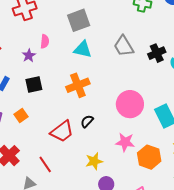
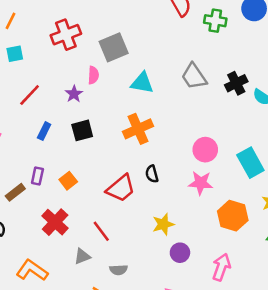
gray square: (79, 20) -> (114, 47), moved
pink circle: (130, 104) -> (205, 150), size x0.7
orange square: (21, 116) -> (68, 181), moved
black semicircle: (87, 121) -> (152, 174), turned -56
pink star: (125, 142) -> (201, 183), moved

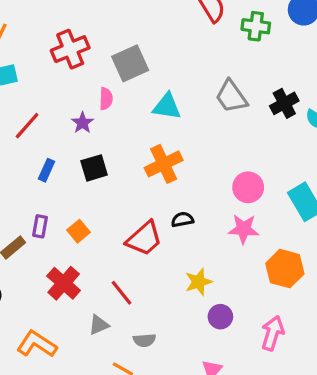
black semicircle: (152, 174) -> (182, 220), turned 96

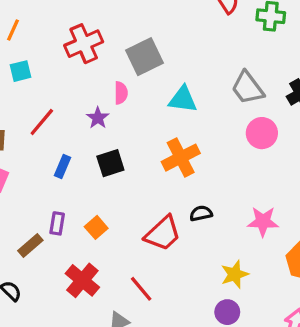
pink circle: (248, 187) -> (262, 133), moved
yellow star: (199, 282) -> (235, 274), moved
purple circle: (220, 317) -> (227, 312), moved

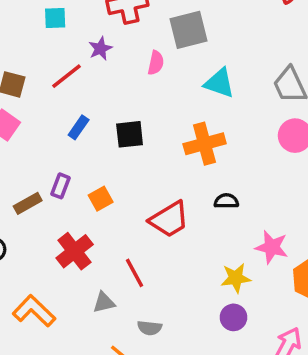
purple star: (98, 118) -> (100, 49), moved
black semicircle: (201, 213) -> (226, 201), moved
pink star: (263, 221) -> (272, 247), moved
purple circle: (227, 312) -> (233, 317), moved

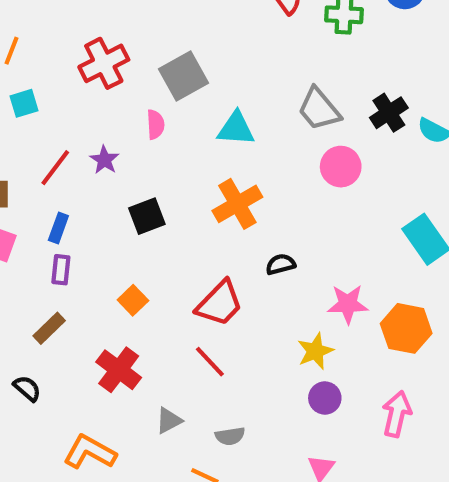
purple star: (100, 49) -> (104, 160), moved
blue rectangle: (79, 127) -> (58, 228), moved
purple rectangle: (61, 186) -> (61, 270), moved
red line: (134, 273) -> (210, 362), moved

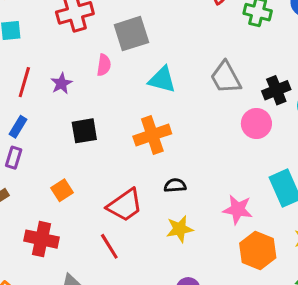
pink circle: (341, 167) -> (256, 124), moved
red line: (55, 168) -> (24, 82), turned -32
pink star: (348, 304) -> (238, 209), moved
yellow star: (315, 351) -> (180, 229), moved
red cross: (119, 370) -> (41, 239), turned -36

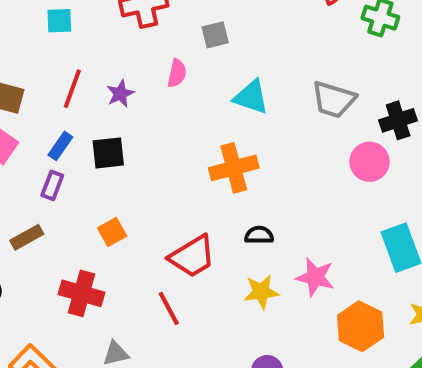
gray square: (131, 34) -> (215, 35), size x0.6
gray trapezoid: (226, 77) -> (334, 100), turned -48
black square: (84, 131) -> (108, 153), moved
pink star: (238, 209) -> (315, 277), moved

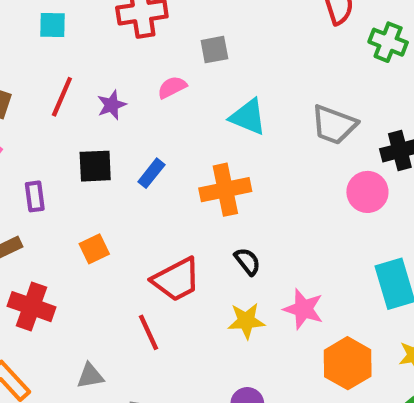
pink semicircle: (177, 73) -> (172, 87), turned -132
blue rectangle: (60, 146) -> (151, 173), moved
purple rectangle: (52, 185) -> (35, 196), turned -32
black semicircle: (259, 235) -> (247, 261), turned 48
red cross: (82, 293) -> (31, 307), moved

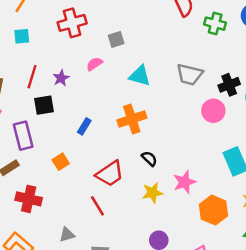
black square: (95, 166) -> (44, 105), moved
blue rectangle: (151, 173) -> (84, 126), moved
purple rectangle: (35, 196) -> (23, 136), size x1.6
pink star: (303, 309) -> (185, 182), turned -30

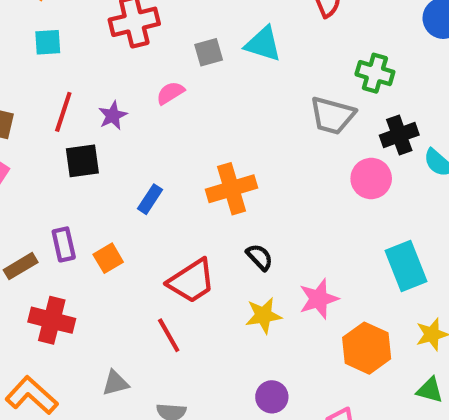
green cross: (215, 24) -> (375, 73), moved
cyan triangle: (140, 76) -> (263, 44), moved
purple rectangle: (23, 136) -> (64, 244), moved, size x0.7

